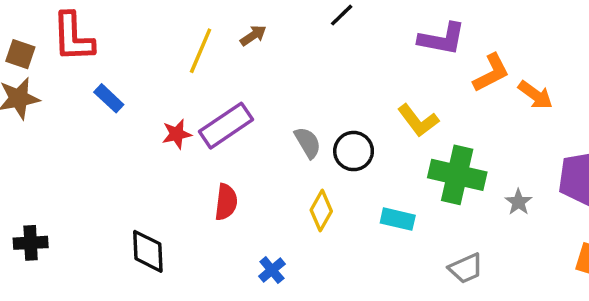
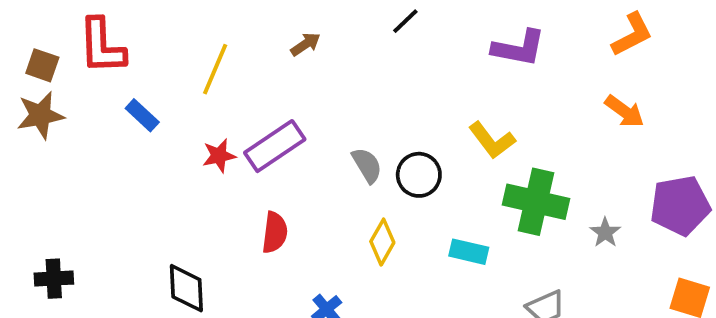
yellow line: (201, 51) -> (215, 69), moved
orange L-shape: (491, 73) -> (632, 35), moved

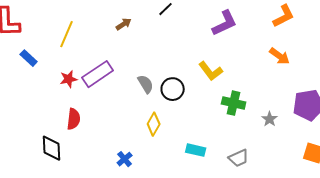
brown arrow: (305, 44) -> (124, 24), moved
purple L-shape: (519, 48) -> (225, 23), turned -36
green cross: (536, 202) -> (234, 103), size x0.7
red semicircle: (275, 232) -> (74, 119), moved
cyan rectangle: (469, 252) -> (196, 150), moved

